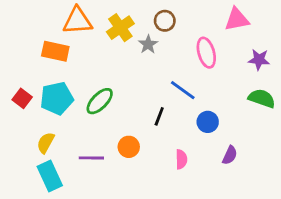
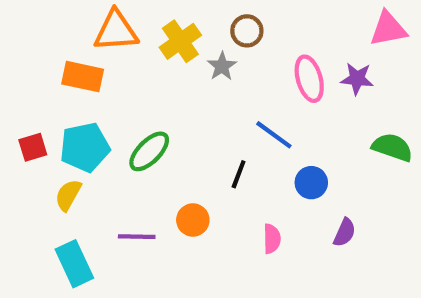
pink triangle: (237, 19) -> (388, 29), moved
purple star: (259, 60) -> (357, 79), moved
red square: (22, 98) -> (33, 147), turned 36
yellow semicircle: (46, 143) -> (68, 195), moved

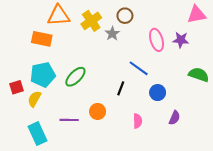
red square: (33, 147) -> (16, 87), moved

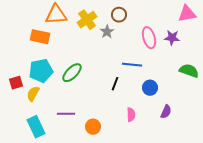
blue line: (139, 68) -> (132, 65), turned -30
orange circle: (98, 111) -> (93, 127), moved

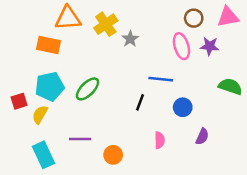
brown circle: (119, 15) -> (194, 18), moved

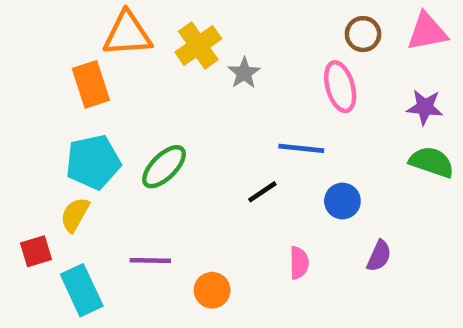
orange rectangle: (48, 45) -> (91, 84), turned 60
purple star: (210, 46) -> (425, 107), moved
red square: (19, 101) -> (36, 251), moved
black line: (140, 102) -> (262, 192), turned 35

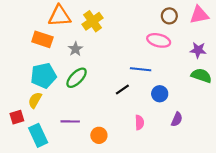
gray star: (244, 73) -> (75, 49), moved
orange rectangle: (91, 84) -> (42, 39), turned -54
pink ellipse: (340, 87) -> (159, 40), turned -60

